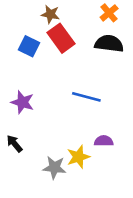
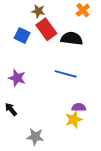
black semicircle: (109, 44) -> (72, 38), moved
yellow star: (78, 157) -> (74, 119), moved
gray star: (54, 168) -> (35, 137), moved

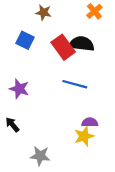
red rectangle: (46, 29) -> (63, 47), moved

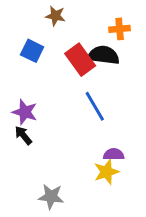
orange cross: (94, 11) -> (120, 29), moved, turned 35
blue line: (75, 84) -> (95, 106), turned 45
black arrow: (12, 125) -> (23, 135), moved

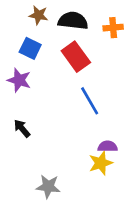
brown star: (55, 16) -> (38, 15), moved
black semicircle: (103, 55) -> (73, 21), moved
purple star: (25, 112) -> (19, 80), moved

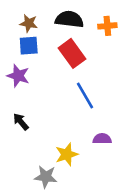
brown star: (38, 15) -> (29, 23), moved
blue square: (30, 48) -> (29, 46), turned -30
yellow star: (101, 163) -> (67, 154), moved

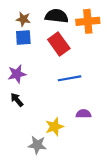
orange cross: (107, 26) -> (88, 21), size x1.5
purple star: (18, 76) -> (17, 74), moved, turned -30
blue line: (85, 95) -> (70, 78), turned -70

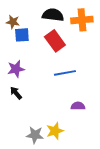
brown star: (23, 19) -> (13, 22), moved
yellow star: (54, 127) -> (55, 131), moved

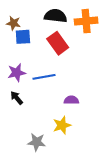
blue line: (65, 73) -> (44, 77), moved
purple semicircle: (78, 106) -> (71, 100), moved
yellow star: (55, 131) -> (62, 125), moved

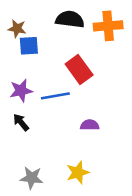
red rectangle: (58, 43) -> (79, 70), moved
yellow star: (62, 125) -> (78, 172), moved
gray star: (37, 142) -> (32, 178), moved

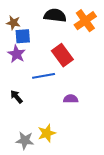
orange cross: (108, 26) -> (85, 21), turned -30
purple star: (21, 91) -> (16, 54), moved, turned -30
yellow star: (78, 172) -> (47, 133), moved

